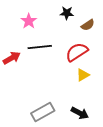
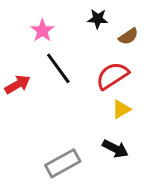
black line: (40, 47) -> (58, 68), turned 60
black arrow: (80, 113) -> (115, 149), moved

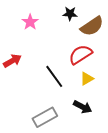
brown semicircle: (128, 36) -> (92, 26), size x1.6
black line: (58, 68) -> (54, 76), moved

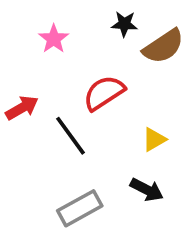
red semicircle: (80, 54) -> (104, 93), moved
black line: (54, 76) -> (70, 136), moved

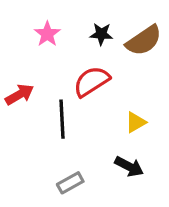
black star: (124, 24) -> (101, 34), moved
black line: (70, 136) -> (62, 119), turned 33
gray rectangle: (80, 208) -> (70, 183), size x0.7

